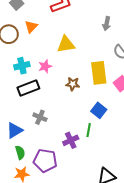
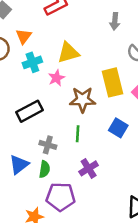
cyan cross: (22, 66) -> (32, 62), moved
pink star: (45, 66) -> (56, 78), moved
brown star: (73, 84) -> (83, 100), size x1.5
green line: (89, 130) -> (78, 134), moved
green semicircle: (20, 152) -> (44, 169), moved, turned 32

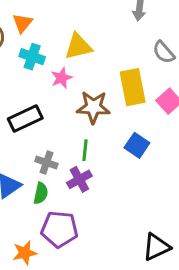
cyan cross: (32, 62) -> (32, 57), turned 36
purple cross: (89, 168) -> (79, 179), moved

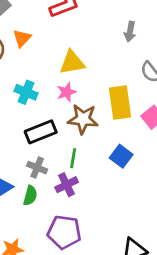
cyan cross: (32, 57) -> (26, 92), moved
pink star: (62, 78) -> (67, 92), moved
black rectangle: (25, 119) -> (41, 132), moved
purple pentagon: (59, 229) -> (64, 232), moved

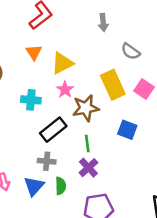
orange triangle: (22, 38) -> (34, 52), moved
gray cross: (37, 168) -> (47, 161), moved

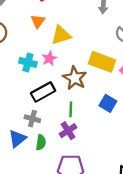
yellow rectangle: (113, 85) -> (102, 62), turned -55
pink star: (65, 90) -> (49, 58), moved
brown star: (86, 108) -> (75, 78), turned 30

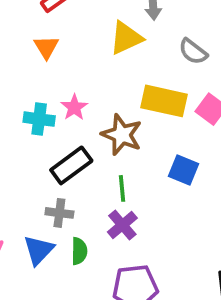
yellow triangle: (61, 35) -> (126, 38), moved

